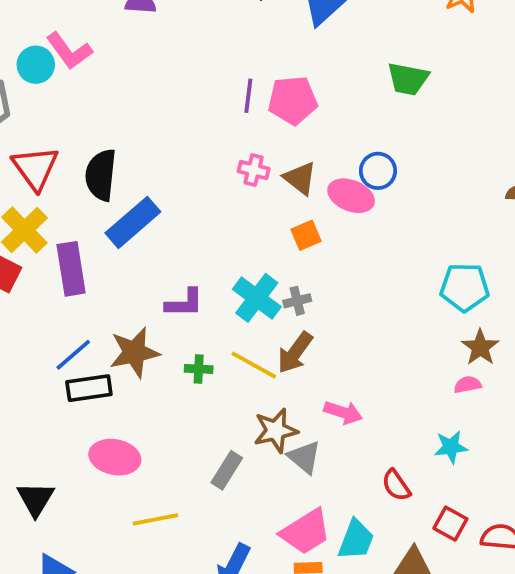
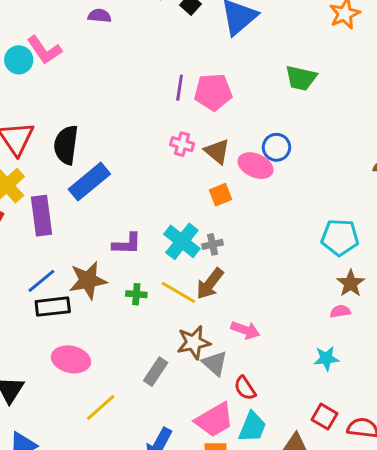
red semicircle: (396, 485) -> (245, 388), moved
yellow line: (156, 519) -> (101, 407), turned -32

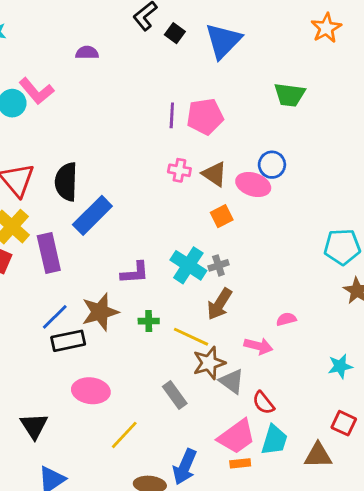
yellow line: (178, 292) -> (191, 337), moved
pink semicircle: (340, 311) -> (286, 319), moved
gray rectangle: (156, 372) -> (175, 395), turned -64

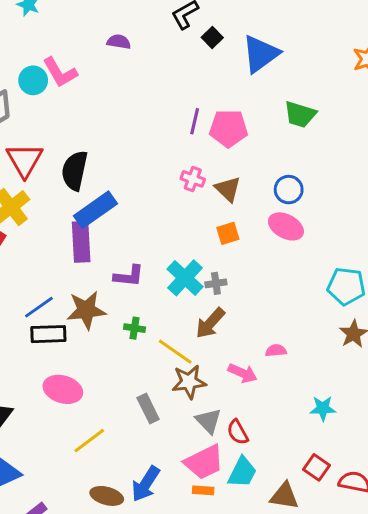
green trapezoid: (290, 95) -> (300, 114), moved
pink ellipse: (253, 185) -> (286, 226), moved
purple rectangle: (49, 253) -> (81, 242), moved
gray triangle: (232, 381) -> (208, 421), moved

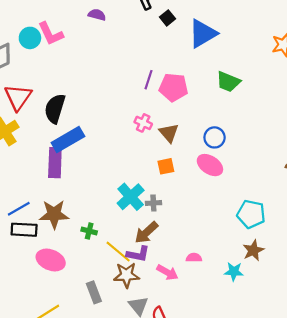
purple L-shape: (129, 276) -> (138, 254), moved
pink ellipse: (63, 389) -> (51, 260), moved
cyan star: (323, 408) -> (234, 272), moved

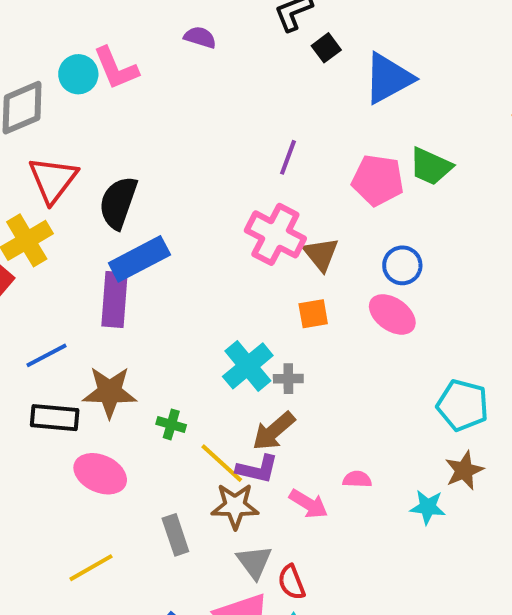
pink pentagon: (173, 87) -> (378, 180), moved
pink cross: (143, 123) -> (275, 234), size x1.8
blue line: (19, 209) -> (46, 355), moved

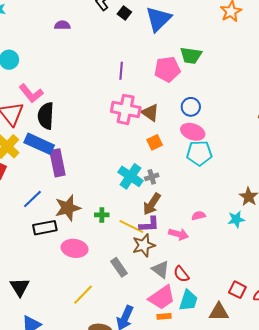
pink L-shape: (116, 68) -> (31, 93), moved
blue rectangle: (139, 259) -> (39, 144), moved, turned 68
cyan pentagon: (463, 405) -> (199, 153), moved

